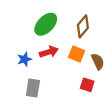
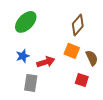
green ellipse: (46, 24) -> (26, 22), moved
red arrow: (49, 52) -> (46, 62), moved

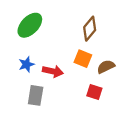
brown semicircle: (92, 58) -> (106, 67), turned -91
red arrow: (46, 62) -> (53, 71), turned 30

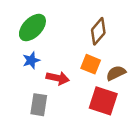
blue star: (26, 64) -> (31, 60), moved
red square: (94, 92) -> (103, 101), size x1.6

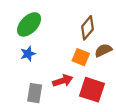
brown semicircle: (116, 73) -> (103, 50), moved
red arrow: (58, 78) -> (63, 81), moved, turned -30

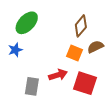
blue star: (28, 54) -> (15, 50), moved

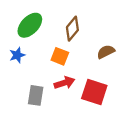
brown diamond: (81, 26) -> (72, 29), moved
orange square: (75, 53) -> (60, 56), moved

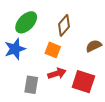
blue star: (17, 55) -> (15, 49), size x1.5

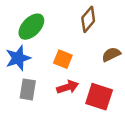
brown diamond: (64, 25) -> (88, 19), moved
gray rectangle: (31, 85) -> (28, 89), moved

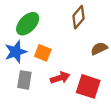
orange square: (63, 59) -> (43, 53), moved

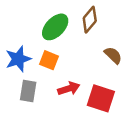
green ellipse: (28, 24) -> (55, 27), moved
brown semicircle: (99, 49) -> (113, 55), turned 70

